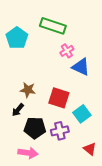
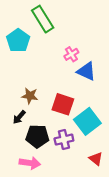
green rectangle: (53, 26) -> (43, 19), moved, turned 40
cyan square: (82, 114) -> (87, 121), size x1.4

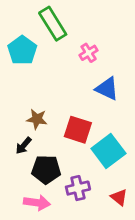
pink cross: (71, 54) -> (89, 53), moved
purple cross: (64, 140) -> (78, 188), moved

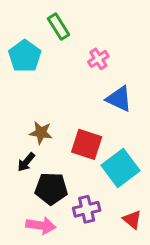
green rectangle: (53, 24) -> (59, 27), size x0.7

